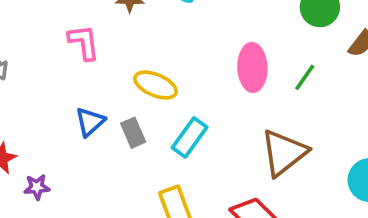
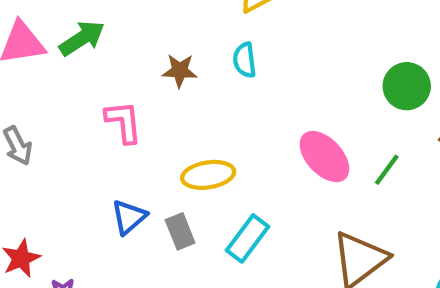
pink ellipse: (252, 67) -> (324, 157), turned -42
yellow ellipse: (156, 85) -> (208, 175), turned -33

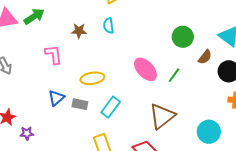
gray rectangle: (180, 231) -> (80, 104), turned -56

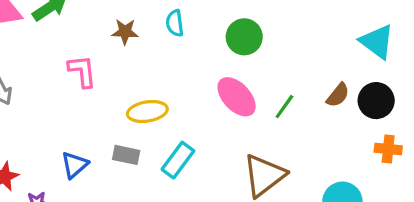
green circle: (183, 37) -> (244, 37), moved
brown semicircle: (205, 57) -> (338, 95), moved
blue triangle: (56, 98) -> (75, 165), moved

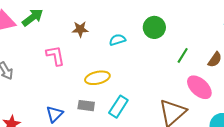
cyan semicircle: (175, 23) -> (117, 40), moved, turned 84
pink ellipse: (237, 97) -> (199, 87), moved
green line: (284, 107) -> (183, 55), moved

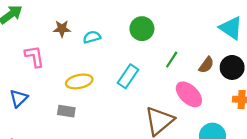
cyan semicircle: (117, 40) -> (92, 37), moved
cyan rectangle: (118, 107) -> (128, 76), moved
blue triangle: (55, 114) -> (19, 98), moved

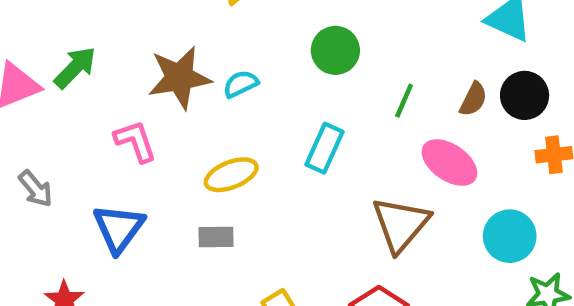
brown star: (62, 29) -> (179, 78), size x1.8
blue triangle: (19, 98) -> (119, 228), size x1.4

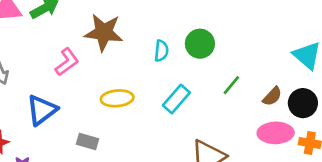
cyan semicircle: (241, 84) -> (161, 51), moved, turned 105
pink L-shape: (135, 141) -> (67, 62), turned 56
pink ellipse: (449, 163) -> (276, 133), moved, turned -52
gray rectangle: (216, 237) -> (87, 142), moved

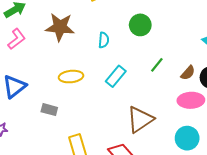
green circle: (200, 44) -> (140, 25), moved
pink L-shape: (67, 62) -> (17, 39), moved

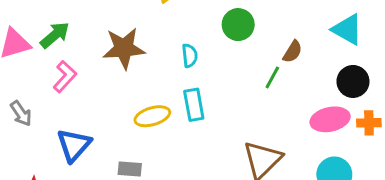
brown semicircle: (188, 73) -> (293, 52), moved
cyan rectangle: (116, 76) -> (194, 105), moved, turned -40

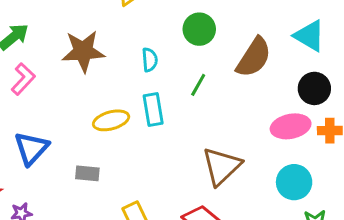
brown semicircle: (293, 52) -> (254, 57), size x1.8
green line: (272, 77) -> (198, 85), moved

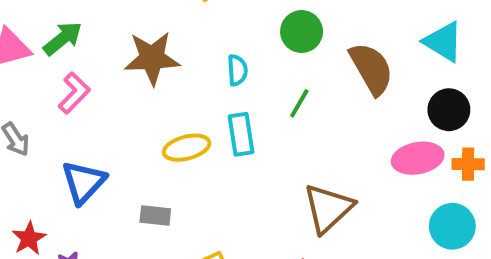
brown semicircle: (254, 57) -> (371, 69), turned -63
cyan circle: (294, 182) -> (452, 226), moved

